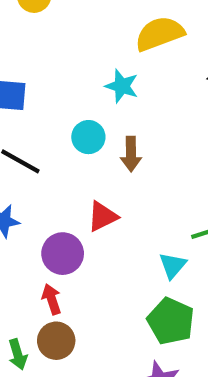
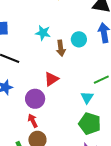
cyan star: (122, 86) -> (43, 33), moved
cyan circle: (88, 137) -> (79, 39), moved

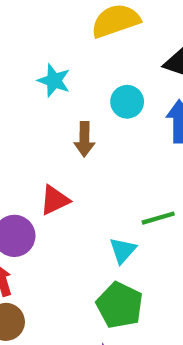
cyan star: (43, 33) -> (54, 81), moved
cyan circle: (79, 39) -> (127, 102), moved

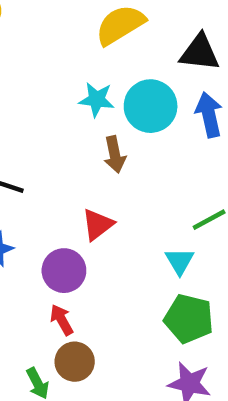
cyan star: (54, 81) -> (97, 100), moved
cyan circle: (127, 102) -> (151, 106), size x1.5

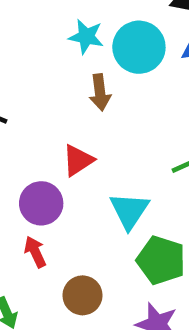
cyan triangle: (180, 261) -> (129, 211), moved, size x1.4
brown circle: (75, 362) -> (83, 295), moved

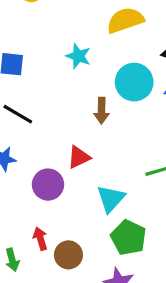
cyan star: (86, 37) -> (78, 56), moved
red arrow: (35, 252) -> (40, 239), moved

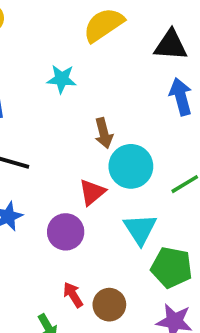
cyan circle: (134, 82) -> (131, 166), moved

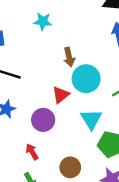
red arrow: (73, 295) -> (32, 152), moved

